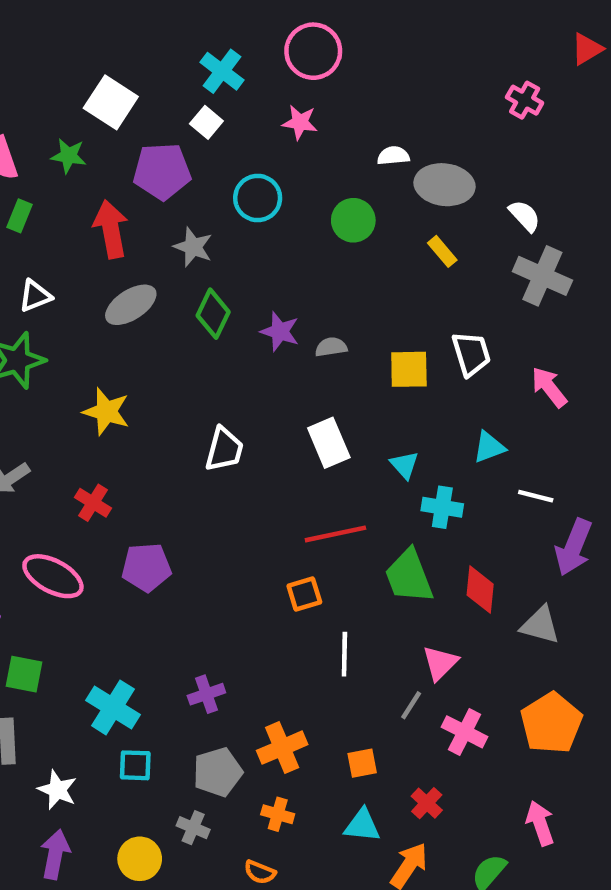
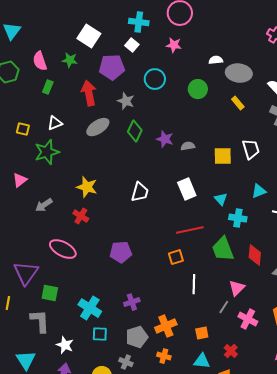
cyan cross: (222, 71) -> (139, 22), turned -30
yellow star: (106, 412) -> (87, 187), moved
purple pentagon: (146, 567) -> (121, 252), moved

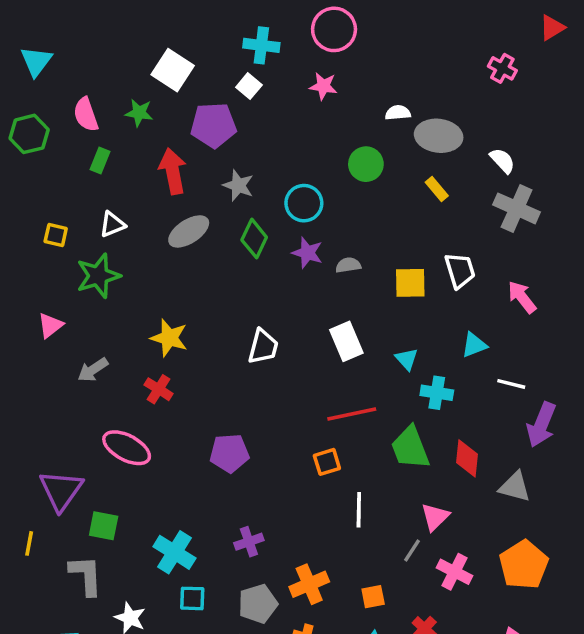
cyan circle: (155, 79) -> (304, 203), moved

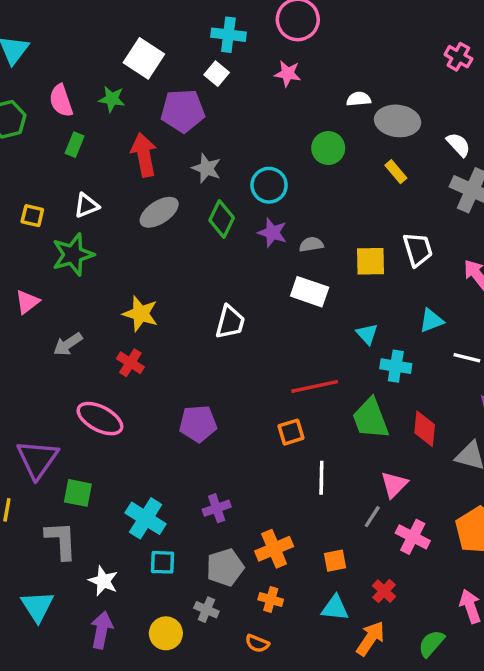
white rectangle: (346, 341) -> (310, 292), moved, turned -48

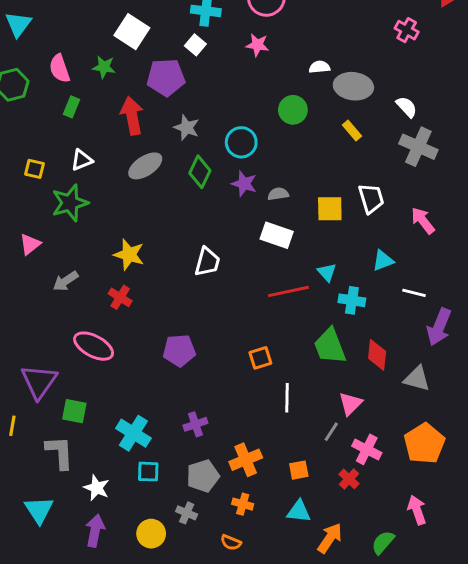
red line: (315, 386) -> (288, 291), moved
red cross: (384, 591) -> (349, 479), moved

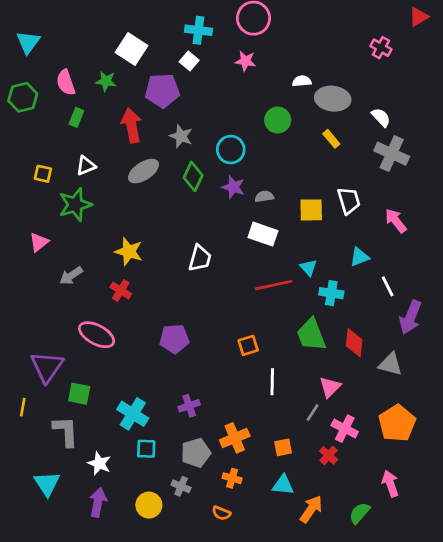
white line: (414, 293) -> (388, 286), turned 50

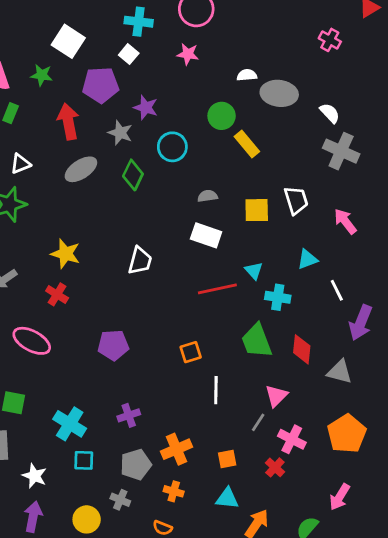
yellow rectangle: (331, 139) -> (247, 144), moved, size x1.4
purple star: (233, 187) -> (146, 107), moved
pink arrow: (390, 484) -> (340, 497), turned -130

